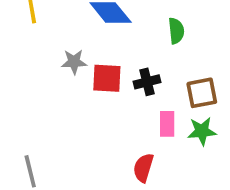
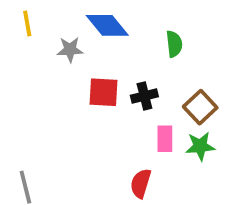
gray star: (74, 62) -> (70, 50), moved
brown square: (202, 93) -> (200, 107), turned -32

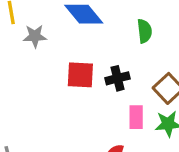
gray star: (70, 50) -> (35, 36), moved

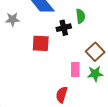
black cross: (118, 78) -> (64, 28), moved

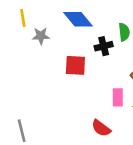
red semicircle: (62, 95) -> (101, 128), turned -70

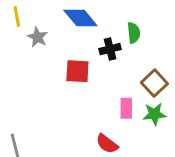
gray star: (41, 36) -> (37, 37), turned 30

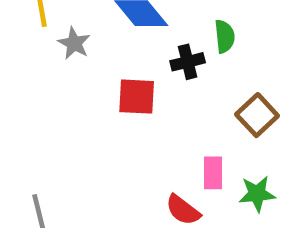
pink rectangle: (126, 108) -> (213, 173), moved
green star: (154, 114) -> (257, 194), moved

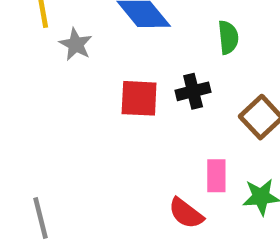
black cross: (188, 62) -> (193, 91), moved

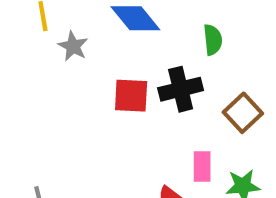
black cross: (193, 91) -> (181, 89), size x1.4

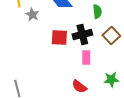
brown square: (243, 113) -> (111, 36), moved
pink rectangle: (202, 167) -> (86, 58), moved

